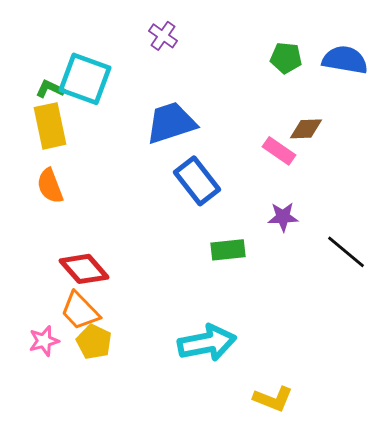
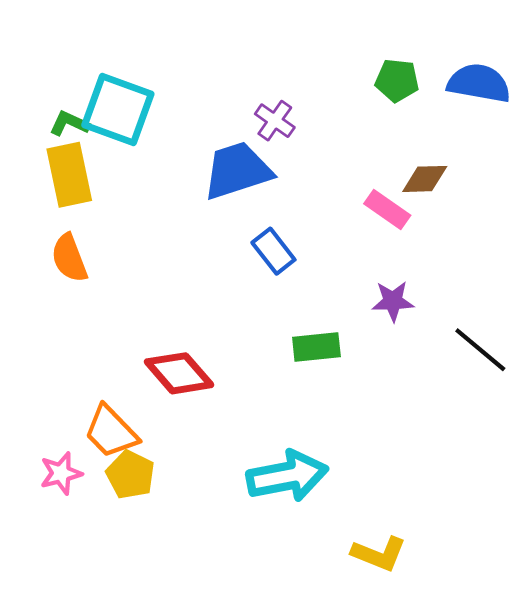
purple cross: (163, 36) -> (275, 121), moved
blue rectangle: (197, 181) -> (273, 251), size x0.7
red diamond: (84, 269) -> (179, 373), moved

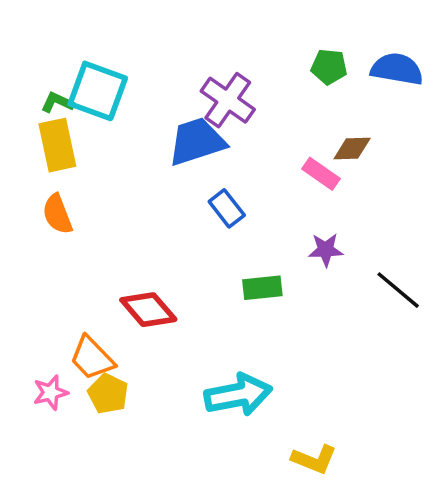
purple cross: (275, 121) -> (228, 100), size x1.6

